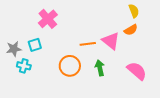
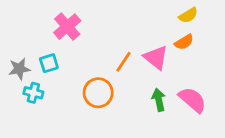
yellow semicircle: (134, 11) -> (188, 15), turned 80
orange line: (88, 44) -> (123, 62), turned -49
green arrow: (100, 68) -> (159, 100), moved

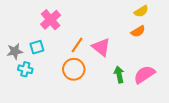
pink triangle: (156, 58) -> (101, 47), moved
orange line: (123, 62) -> (77, 45), moved
pink semicircle: (192, 100) -> (144, 75), turned -75

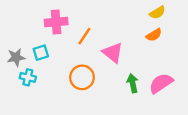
pink cross: (51, 20) -> (56, 22), turned 36
orange line: (77, 45) -> (84, 36), moved

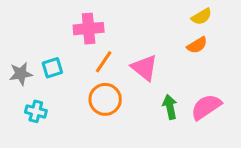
pink cross: (56, 22) -> (89, 29), moved
orange line: (84, 36) -> (104, 62), moved
cyan cross: (28, 77) -> (36, 111), moved

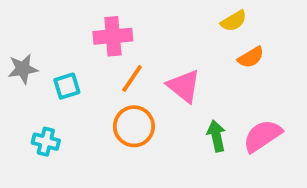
yellow semicircle: (202, 17) -> (234, 21), moved
gray star: (21, 74) -> (23, 69), moved

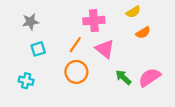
pink cross: (113, 36) -> (94, 21), moved
gray star: (23, 69) -> (30, 22), moved
green arrow: (216, 136) -> (123, 77), turned -35

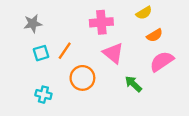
orange line: (75, 45) -> (65, 51), moved
pink semicircle: (150, 77) -> (162, 61), moved
cyan cross: (26, 81) -> (43, 95), moved

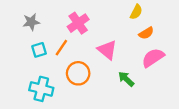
yellow semicircle: (144, 13) -> (136, 12), turned -32
pink cross: (101, 22) -> (78, 23), moved, turned -30
cyan cross: (43, 95) -> (41, 89), size x1.5

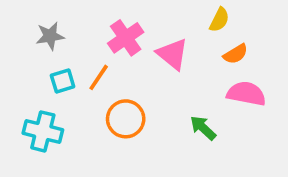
pink triangle: (107, 50) -> (172, 54), moved
pink semicircle: (153, 58) -> (246, 94), turned 45
cyan cross: (41, 89) -> (43, 131), moved

